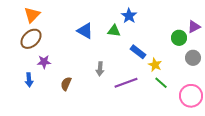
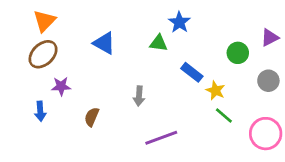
blue triangle: (85, 31) -> (104, 43), moved
green circle: (179, 38) -> (238, 53), moved
purple line: (126, 83) -> (161, 138), moved

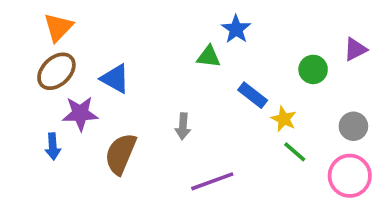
blue triangle: (104, 43) -> (115, 79), moved
gray circle: (268, 81) -> (353, 126), moved
purple star: (61, 86) -> (80, 113), size x1.4
brown semicircle: (92, 117) -> (121, 154), size x1.6

